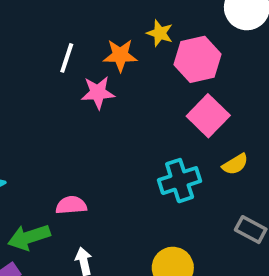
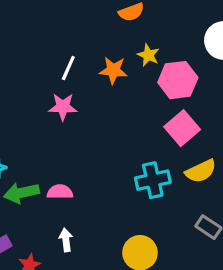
pink star: (98, 93) -> (63, 107), moved
yellow semicircle: (235, 164) -> (201, 171), size x1.4
green arrow: (29, 237) -> (21, 193), moved

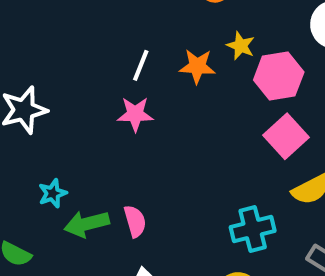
cyan cross: (153, 180) -> (253, 229), moved
pink semicircle: (60, 192) -> (135, 221), turned 75

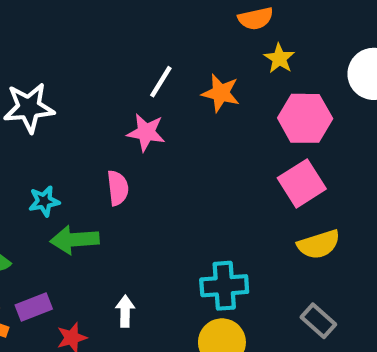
yellow star: (241, 46) -> (279, 58), moved
pink semicircle: (135, 221) -> (118, 188), moved
cyan cross: (253, 229) -> (224, 286), moved

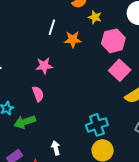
white line: (161, 82) -> (52, 27), moved

